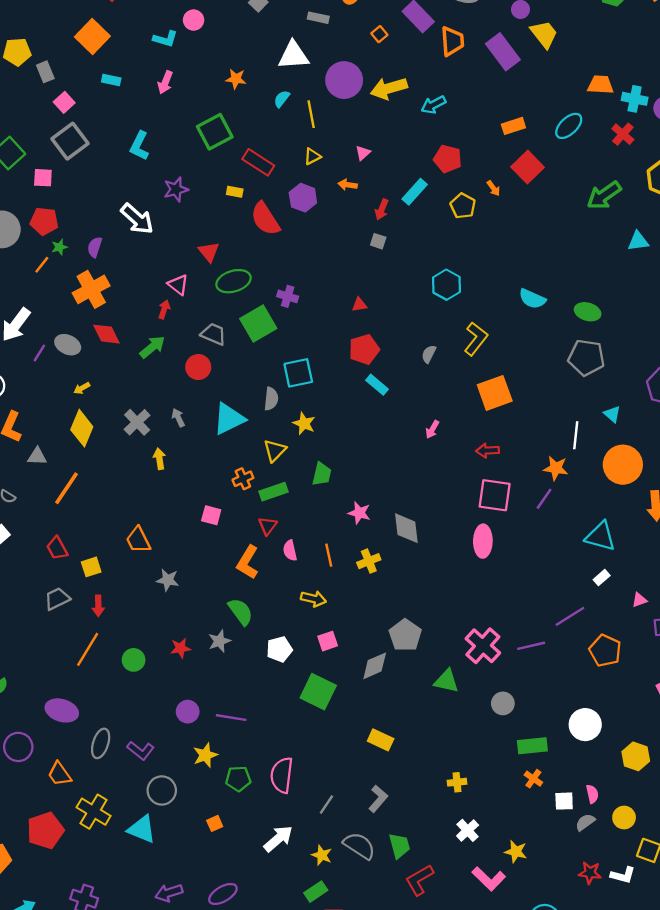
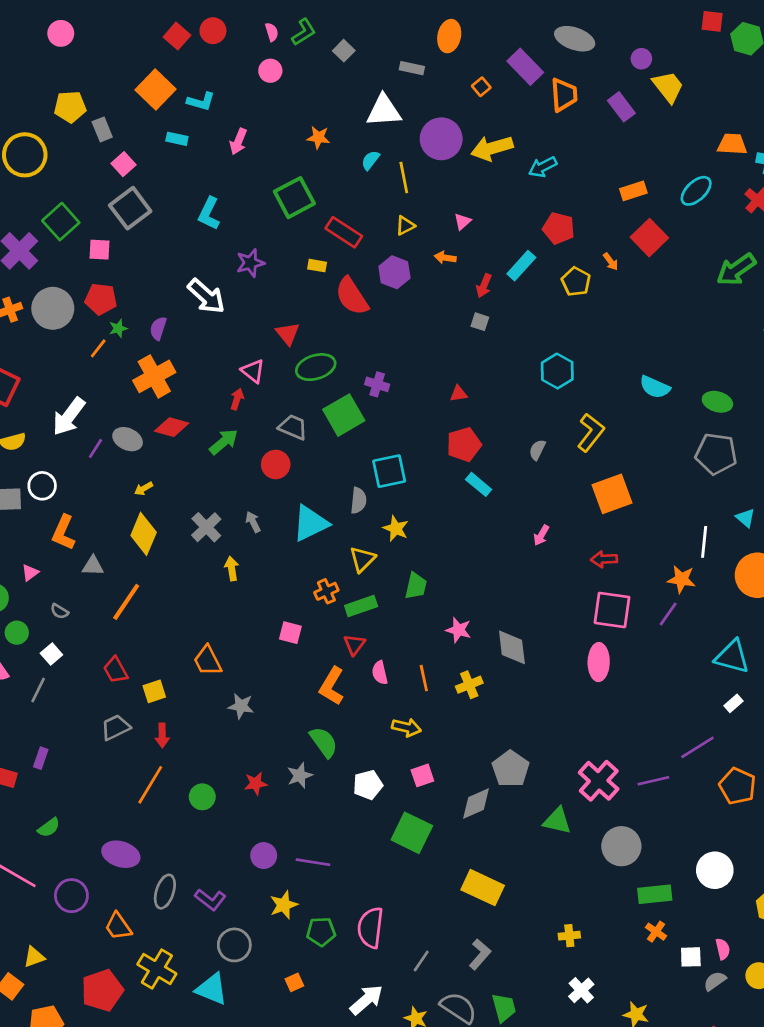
cyan L-shape: (165, 39) -> (201, 101), moved
purple rectangle: (503, 52) -> (621, 107), size x0.7
red diamond: (106, 334) -> (172, 427), turned -48
gray circle: (503, 703) -> (621, 846), size x1.5
yellow rectangle: (381, 740) -> (483, 888), size x1.4

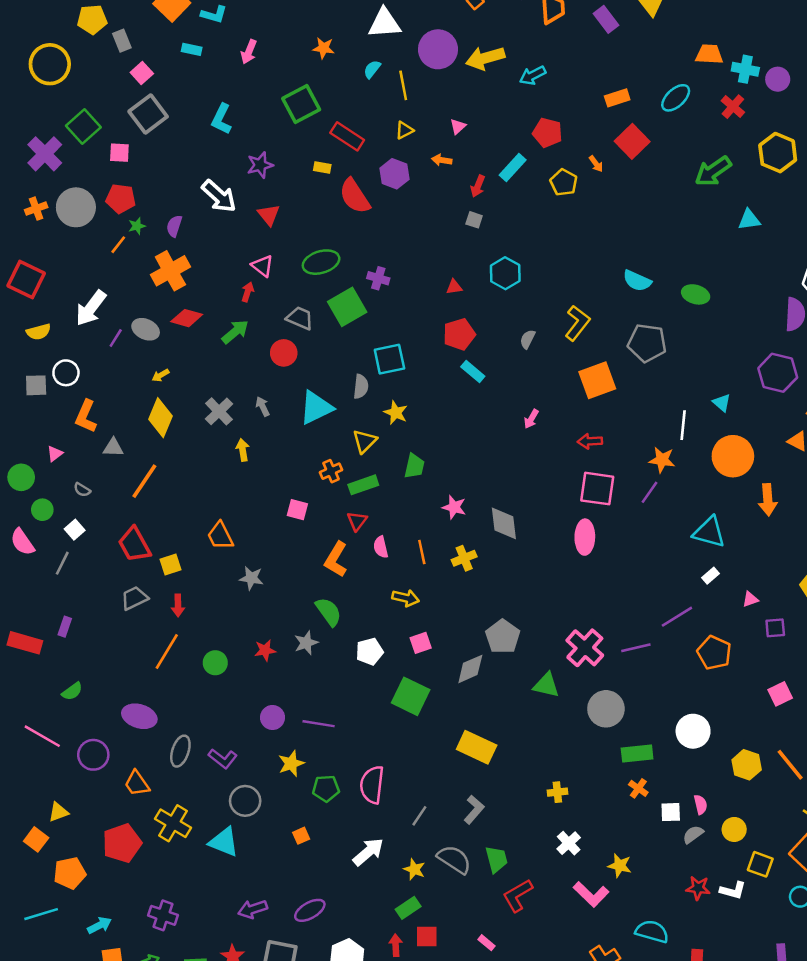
red triangle: (288, 334) -> (269, 215), moved
cyan hexagon: (557, 371) -> (505, 273), moved
gray pentagon: (716, 454) -> (647, 343), moved
red trapezoid: (116, 670) -> (134, 545), size x1.4

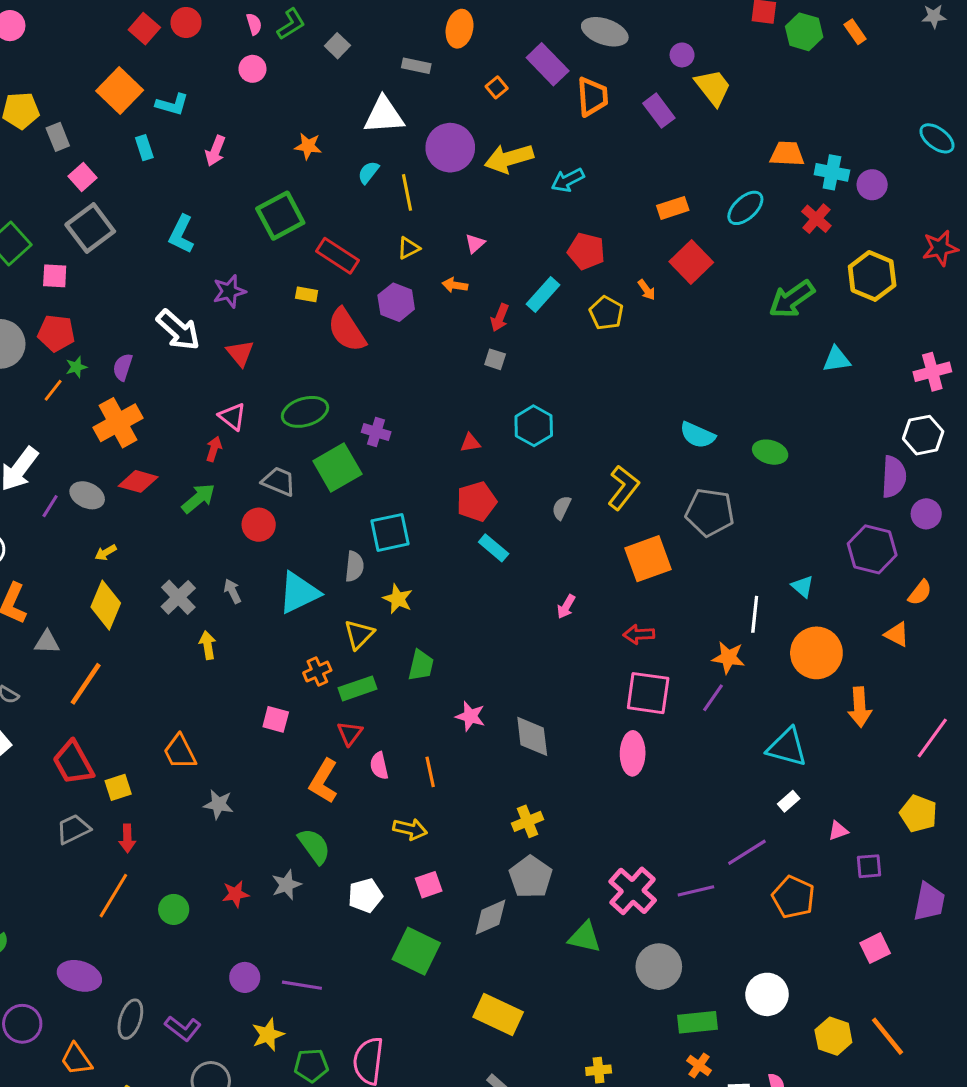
cyan rectangle: (192, 49) -> (144, 148), turned 60
yellow cross: (464, 558) -> (528, 821), moved

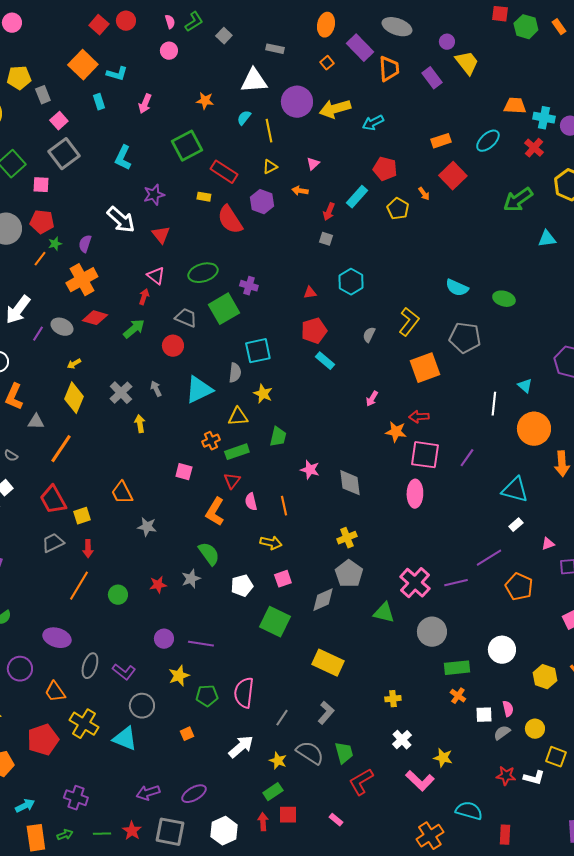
orange ellipse: (460, 29) -> (326, 25), moved
yellow triangle: (359, 634) -> (238, 417), turned 40
orange star: (728, 658) -> (396, 432), moved

